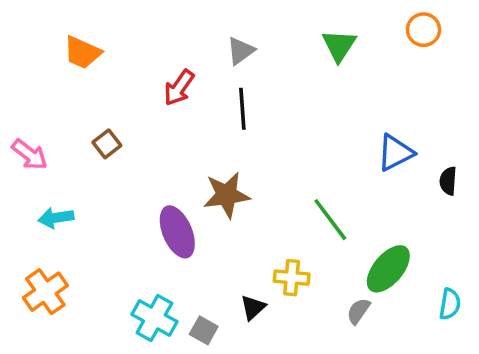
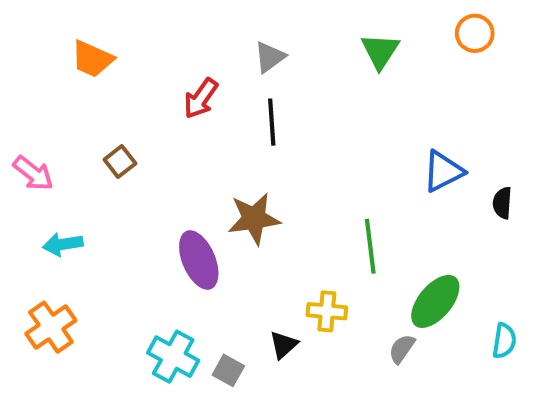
green line: (330, 220) -> (370, 246), turned 30

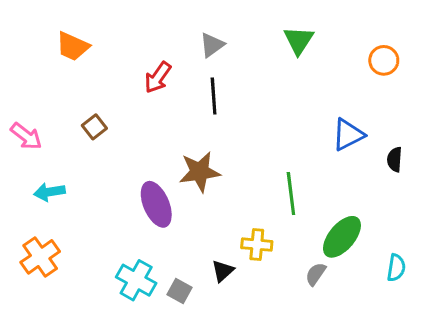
orange circle: (475, 33) -> (384, 60), moved

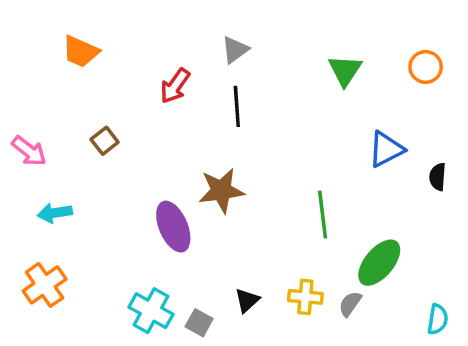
green triangle: (299, 40) -> (345, 70), moved
yellow cross: (257, 245) -> (305, 297), moved
cyan semicircle: (396, 268) -> (438, 319), moved

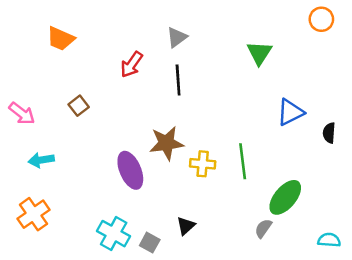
orange circle: (426, 67) -> (321, 19), moved
yellow cross: (305, 297) -> (203, 164), moved
cyan semicircle: (438, 319) -> (329, 240), turned -95

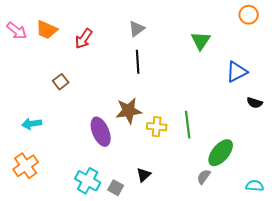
red arrow: (132, 64) -> (84, 39), moved
blue triangle: (290, 112) -> (237, 72), moved
pink arrow: (22, 113) -> (17, 31), moved
black semicircle: (329, 133) -> (255, 103), turned -77

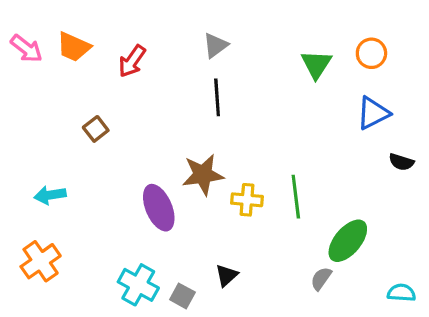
orange circle: (249, 15) -> (371, 53), moved

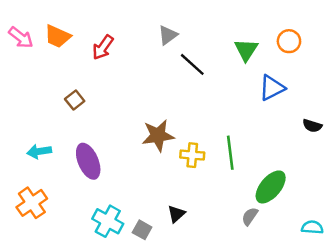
black line: (217, 97) -> (192, 64), moved, turned -44
blue triangle: (373, 113) -> (272, 88), moved
purple ellipse: (159, 208) -> (88, 161), moved

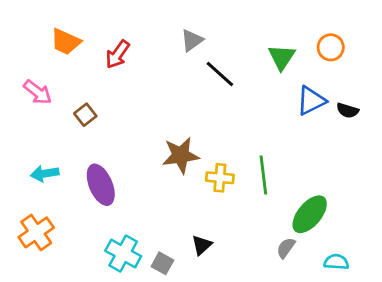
pink arrow: (21, 38) -> (38, 92), moved
black semicircle: (312, 126) -> (348, 110), moved
cyan semicircle: (312, 227) -> (336, 262), moved

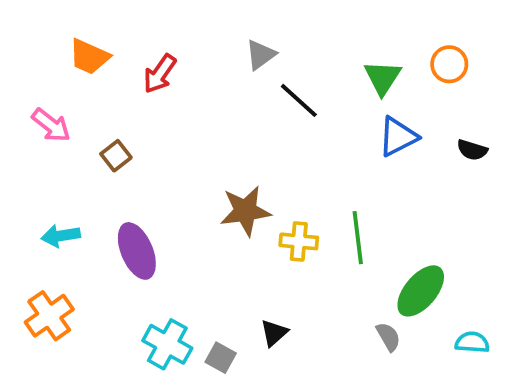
blue triangle: (311, 101) -> (398, 137), moved
gray semicircle: (286, 248) -> (388, 337), turned 115
cyan semicircle: (336, 262) -> (472, 342), moved

